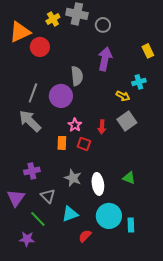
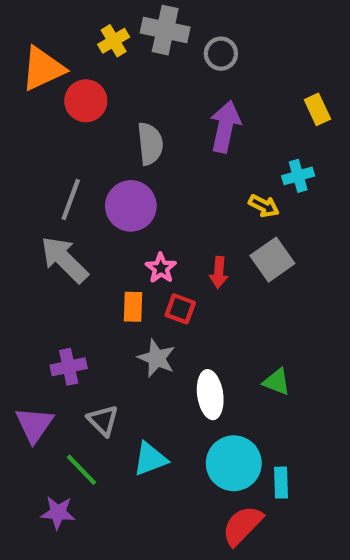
gray semicircle: (77, 76) -> (150, 144), moved
gray star: (73, 178) -> (157, 358), moved
red semicircle: (85, 236) -> (242, 525), moved, size x1.5

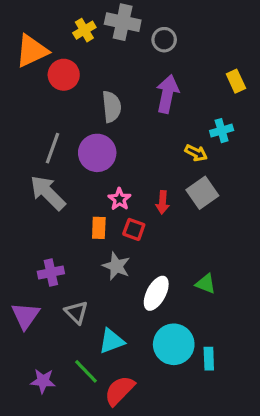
white ellipse: (210, 395) -> (156, 293), turned 36
green line: (82, 470) -> (86, 371), moved
red semicircle: (242, 525) -> (119, 391), moved

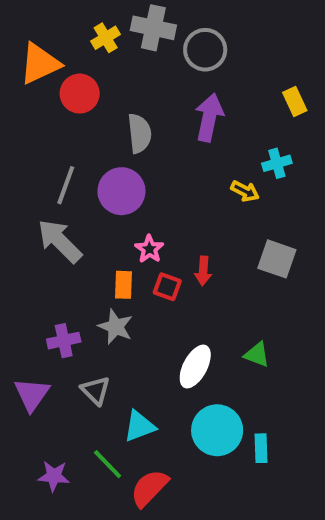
gray circle: (164, 40) -> (205, 50), size x1.4
gray square: (202, 193) -> (277, 259), moved, turned -36
red arrow: (163, 202) -> (203, 271), moved
gray star: (116, 266) -> (116, 327), moved

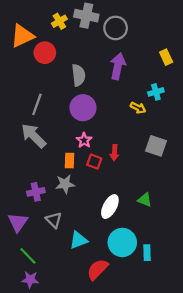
purple circle: (121, 191) -> (83, 108), moved
gray star: (116, 327) -> (65, 184), turned -30
green line: (108, 464) -> (28, 256), moved
purple star: (54, 476) -> (30, 280), moved
red semicircle: (149, 488) -> (98, 269), moved

